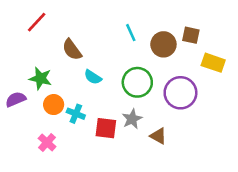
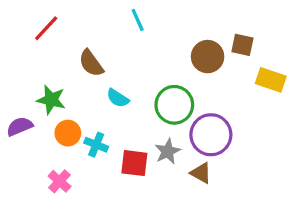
cyan line: (131, 33) -> (138, 20), moved
purple circle: (180, 93) -> (211, 135), moved

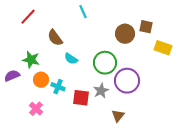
brown triangle: (201, 173) -> (118, 116), moved, turned 40

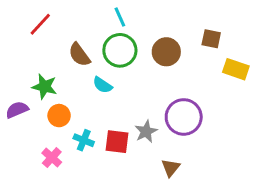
brown circle: (125, 34) -> (166, 52), moved
green circle: (105, 63) -> (120, 50), moved
cyan cross: (58, 87) -> (84, 140), moved

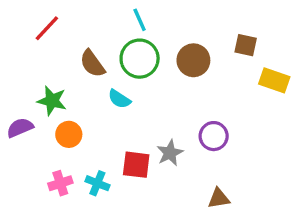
purple circle: (184, 117) -> (214, 136), size x0.7
cyan cross: (84, 140) -> (97, 183), moved
pink cross: (52, 158) -> (60, 183), turned 30
brown triangle: (171, 168) -> (219, 198), moved, turned 42

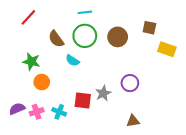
cyan line: (140, 20) -> (85, 12), turned -72
purple semicircle: (20, 128) -> (17, 109), moved

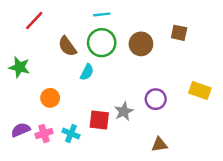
yellow rectangle: (167, 49) -> (200, 91), moved
cyan semicircle: (72, 60) -> (87, 72), turned -96
green star: (31, 62) -> (19, 67), moved

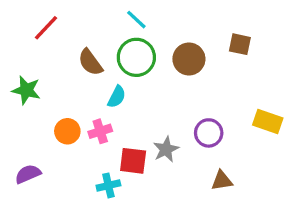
cyan line: (102, 14) -> (136, 20), turned 49
pink cross: (44, 133) -> (100, 131), moved
cyan cross: (71, 133) -> (108, 185), moved, turned -35
brown triangle: (159, 145) -> (222, 181), moved

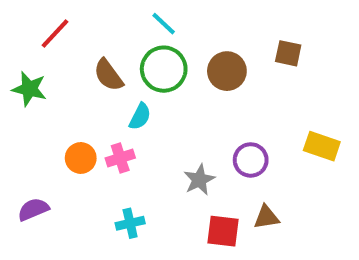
green star: (26, 90) -> (29, 89), moved
red square: (133, 161) -> (223, 231), moved

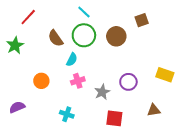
brown square: (288, 53) -> (142, 20), moved, turned -32
green star: (29, 89) -> (15, 45), turned 30
pink cross: (120, 158) -> (78, 81), moved
brown triangle: (266, 217) -> (154, 110), moved
cyan cross: (130, 223) -> (67, 114), turned 32

